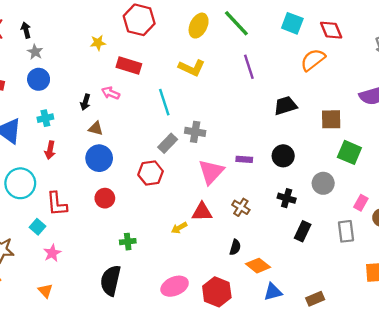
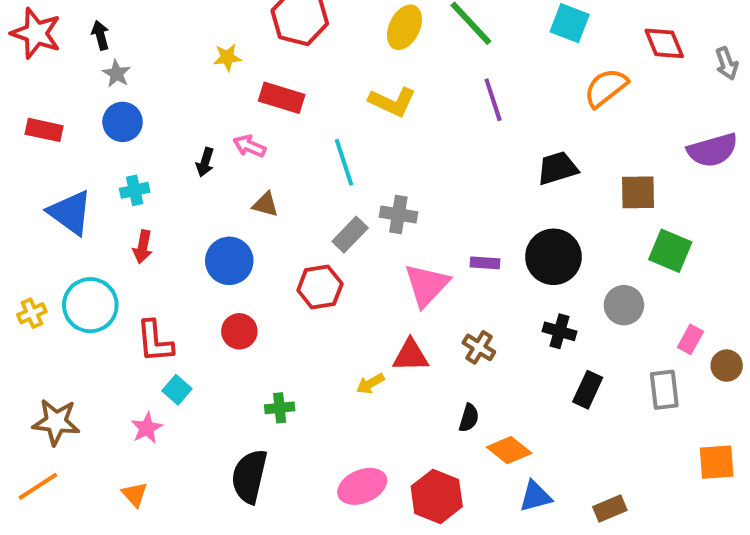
red diamond: (331, 30) -> (664, 43), moved
brown triangle: (96, 128) -> (266, 204), moved
black circle: (283, 156) -> (553, 257), size x1.4
cyan square: (37, 227) -> (177, 390), moved

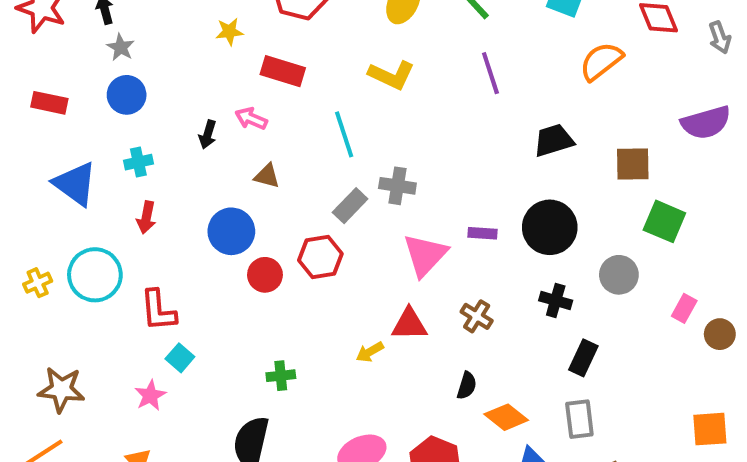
red circle: (239, 331) -> (265, 275), moved
gray rectangle: (664, 390) -> (579, 419), moved

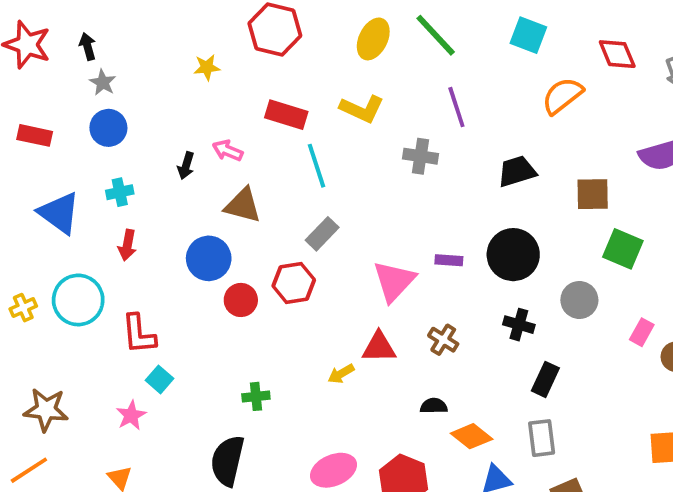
red rectangle: (283, 71) -> (286, 115), moved
brown triangle: (267, 176) -> (243, 205), size x1.5
gray cross: (397, 186) -> (421, 156), moved
black semicircle: (467, 386) -> (434, 406), turned -108

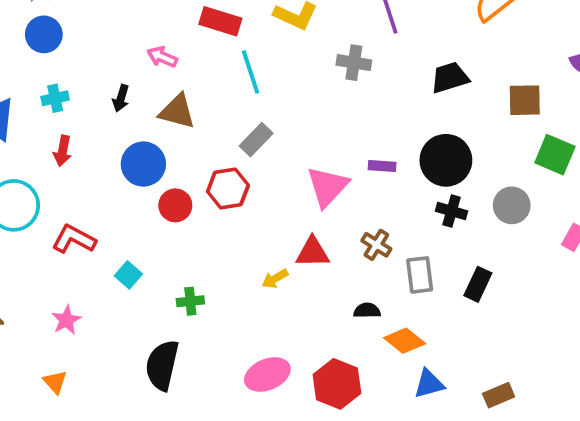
black arrow: (186, 166) -> (121, 98), moved
black cross: (519, 325) -> (452, 211), moved
red L-shape: (139, 334) -> (74, 239), turned 123
cyan square: (159, 379) -> (128, 275), moved
gray rectangle: (542, 438) -> (420, 275), moved

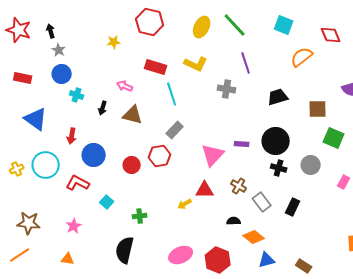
cyan cross: (55, 98) -> (77, 95), moved, turned 32
blue circle: (143, 164) -> (94, 155), moved
gray rectangle: (420, 275) -> (262, 202), turned -30
orange triangle: (55, 382) -> (68, 259), turned -40
brown rectangle: (499, 395) -> (304, 266), turned 56

